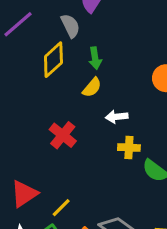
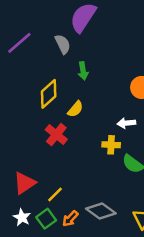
yellow diamond: (53, 60) -> (49, 94), moved
yellow semicircle: (92, 87) -> (75, 109), moved
white arrow: (117, 117) -> (126, 123), moved

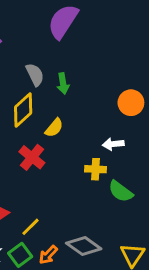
gray semicircle: (63, 44) -> (35, 75), moved

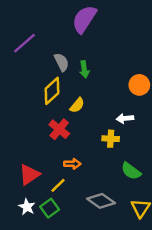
green semicircle: (121, 191) -> (131, 171), moved
orange arrow: (48, 255) -> (72, 164), moved, turned -133

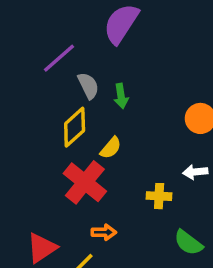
purple line: (25, 43) -> (59, 58), moved
white arrow: (125, 118) -> (195, 172), moved
red cross: (59, 129) -> (85, 182), size x1.4

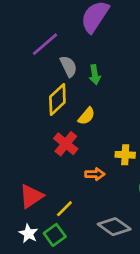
red cross: (85, 182) -> (66, 144), size x0.7
orange arrow: (104, 232) -> (95, 174), moved

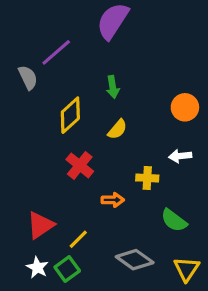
gray semicircle: (69, 66) -> (28, 77), moved
yellow semicircle: (86, 116) -> (117, 129), moved

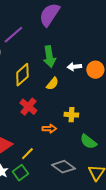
green arrow: (113, 87) -> (49, 57), size x1.5
white arrow: (180, 156) -> (74, 67), moved

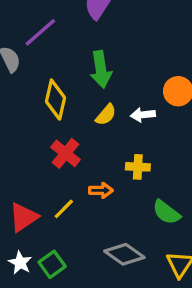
white arrow: (74, 67) -> (143, 115), moved
yellow diamond: (22, 75) -> (55, 100), turned -35
yellow line: (27, 154) -> (64, 209), moved

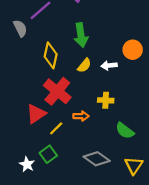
red cross: (66, 153) -> (57, 91), size x1.4
red triangle: (24, 217) -> (36, 114), moved
green square: (52, 264) -> (48, 154), moved

